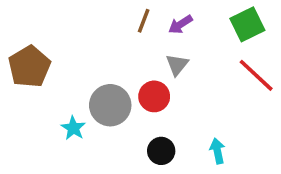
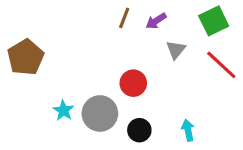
gray triangle: (177, 65) -> (176, 50), moved
gray circle: (110, 105) -> (100, 113), moved

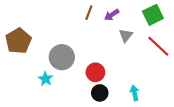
red circle: (133, 83) -> (95, 72), moved
gray circle: (100, 113) -> (62, 57), moved

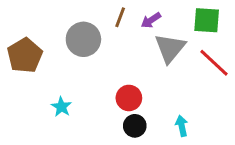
green square: (153, 15) -> (207, 20), turned 30
gray triangle: (126, 35) -> (170, 48), size x1.6
gray circle: (62, 57) -> (83, 39), moved

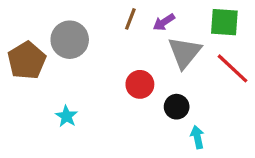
gray circle: (83, 39) -> (70, 40), moved
red circle: (129, 98) -> (140, 84), moved
black circle: (135, 126) -> (177, 107), moved

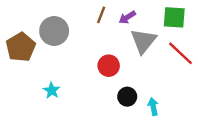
black circle: (177, 107) -> (127, 97), moved

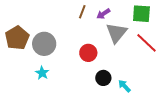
gray circle: (54, 31) -> (44, 44), moved
cyan arrow: (153, 107) -> (124, 86), turned -32

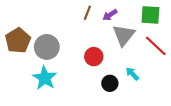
cyan star: (42, 73) -> (45, 78), size x1.6
cyan arrow: (124, 86) -> (132, 74), moved

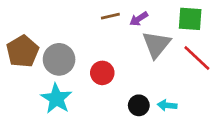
brown line: (87, 13) -> (110, 16), turned 56
red circle: (94, 57) -> (102, 73), moved
cyan arrow: (132, 74) -> (167, 105), moved, turned -40

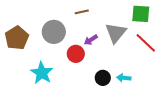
purple arrow: (139, 19) -> (91, 40), moved
gray circle: (59, 59) -> (54, 32), moved

